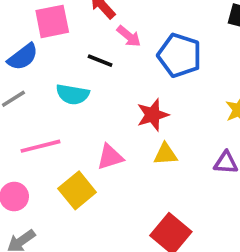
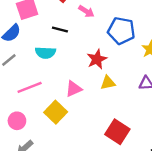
pink arrow: (129, 36) -> (86, 11), moved
blue pentagon: (180, 55) -> (121, 31), moved

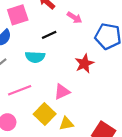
black line: (60, 30) -> (49, 35), turned -40
yellow triangle: (108, 83) -> (66, 124), moved

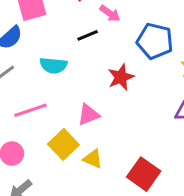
black line: (49, 35) -> (88, 35), moved
yellow triangle: (66, 124) -> (93, 159), turned 32

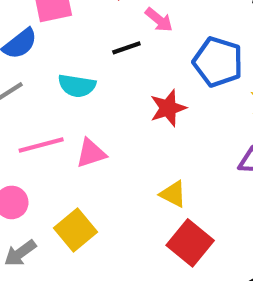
pink triangle: (88, 115) -> (91, 153), moved
yellow square: (63, 144) -> (75, 230), moved
yellow triangle: (93, 159) -> (173, 194), moved

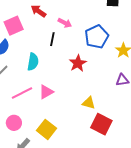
black line: (126, 48) -> (52, 39), turned -48
blue pentagon: (218, 62) -> (97, 37), turned -30
cyan semicircle: (77, 86) -> (33, 62), turned -78

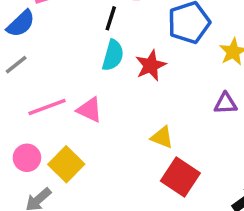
cyan semicircle: (33, 62) -> (113, 55), moved
pink triangle: (46, 92) -> (90, 110), turned 49
yellow square: (46, 129) -> (66, 164), moved

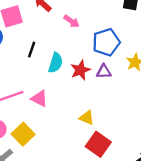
black line: (111, 18) -> (32, 50), moved
purple triangle: (226, 103) -> (104, 72), moved

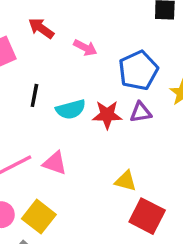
cyan semicircle: (56, 63) -> (71, 109), turned 66
red star: (80, 70) -> (107, 115), turned 30

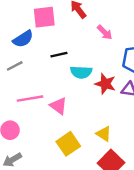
black line: (34, 95) -> (59, 55), turned 49
yellow square: (39, 217) -> (68, 144), moved

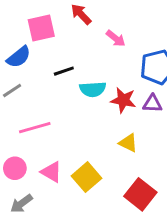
pink triangle: (58, 106) -> (51, 172), moved
yellow triangle: (104, 134) -> (128, 143), moved

